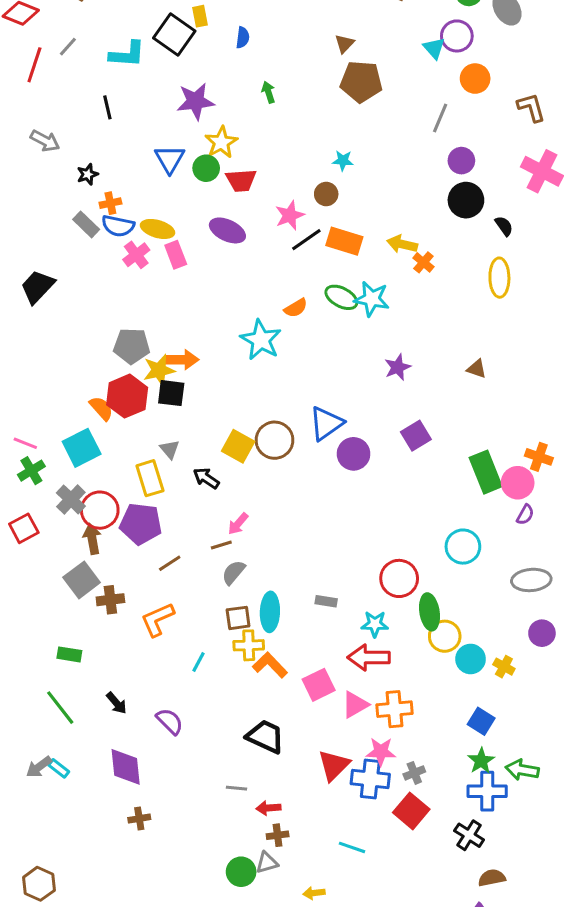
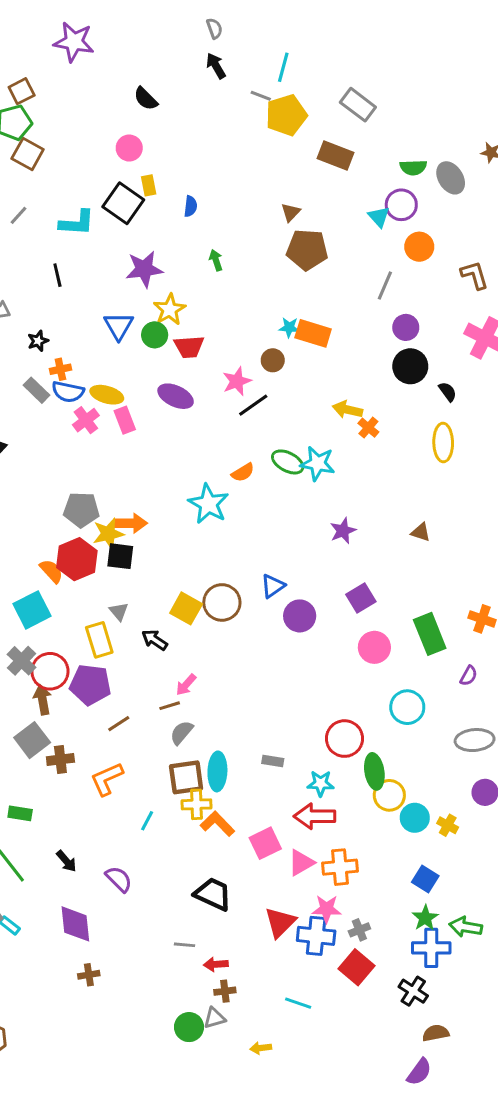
orange rectangle: (344, 241) -> (313, 333), moved
blue triangle: (326, 423) -> (273, 586), size x0.7
pink circle: (518, 483) -> (374, 647), moved
brown square: (238, 618) -> (186, 777), size x1.4

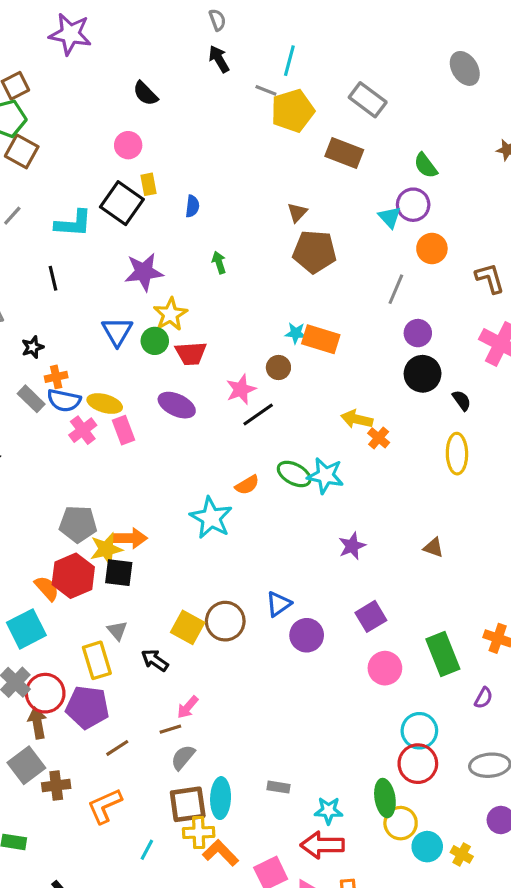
green semicircle: (413, 167) -> (426, 166), turned 55
gray ellipse: (451, 178) -> (465, 68), moved
red circle: (344, 739) -> (418, 764), moved

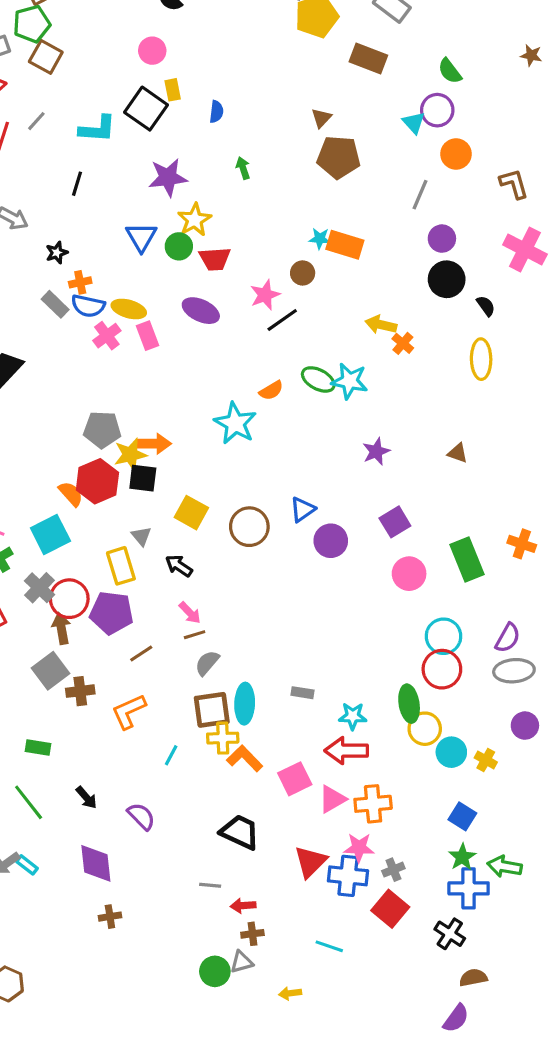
black line: (53, 278) -> (77, 184), turned 30
yellow square: (188, 627) -> (191, 513), moved
purple semicircle: (484, 698) -> (508, 638), moved, size x1.4
pink arrow: (188, 707) -> (190, 613), moved, turned -85

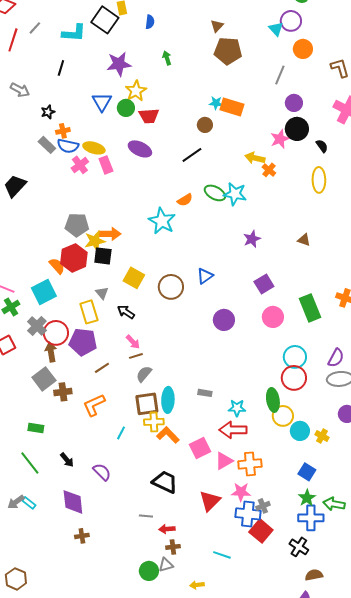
pink star: (265, 295) -> (280, 139), moved
purple circle: (331, 541) -> (224, 320), moved
blue cross: (348, 876) -> (248, 514), moved

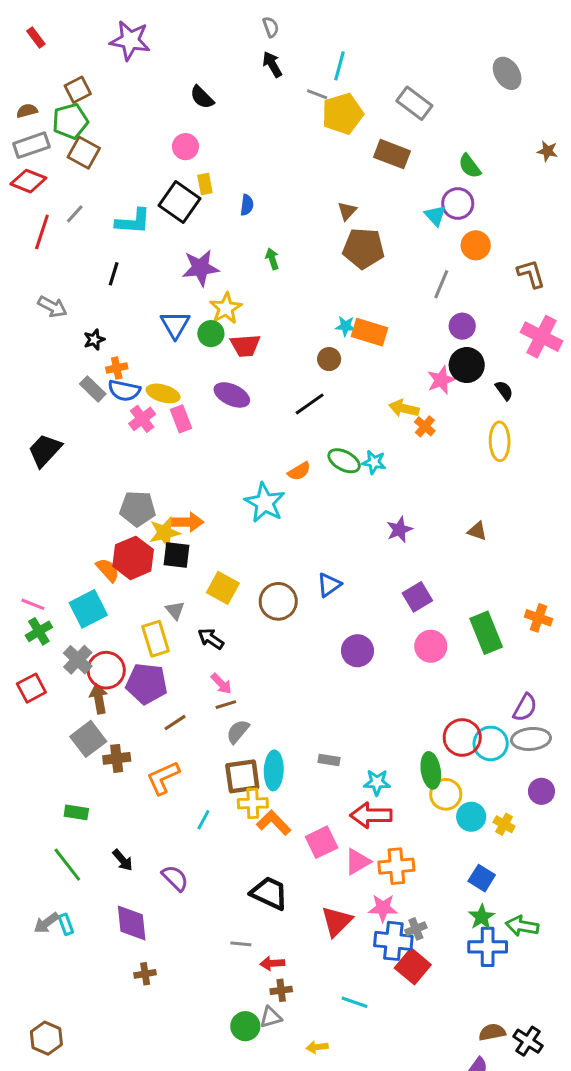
cyan star: (235, 194) -> (374, 462), size x0.7
cyan circle: (295, 357) -> (491, 743), moved
cyan rectangle: (29, 503) -> (66, 924), turned 32
black cross: (299, 547) -> (528, 1041), moved

